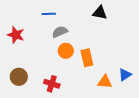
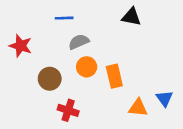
blue triangle: (125, 75) -> (164, 98), turned -32
brown circle: (19, 77) -> (50, 79), moved

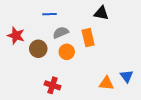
orange rectangle: (114, 76) -> (88, 38), moved
brown circle: (50, 79) -> (38, 49), moved

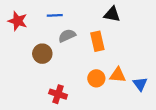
red star: (16, 36) -> (18, 21), moved
orange circle: (67, 52) -> (96, 78), moved
orange triangle: (106, 83) -> (118, 75), moved

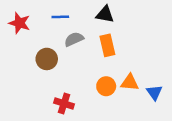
black triangle: (112, 14) -> (105, 14), moved

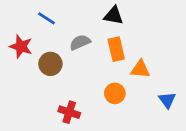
blue line: (60, 17) -> (46, 18), moved, turned 35
red star: (19, 23) -> (21, 46), moved
orange triangle: (130, 83) -> (140, 69), moved

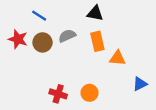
brown circle: (50, 64) -> (43, 42), moved
orange circle: (115, 93) -> (90, 93), moved
blue triangle: (167, 100) -> (140, 84), turned 40

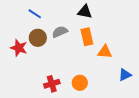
red star: (18, 39) -> (19, 48), moved
red cross: (58, 94) -> (52, 84), turned -35

